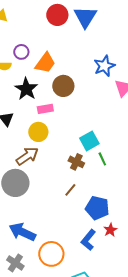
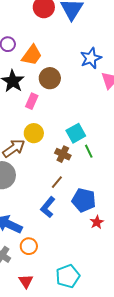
pink rectangle: (45, 109) -> (32, 101), turned -56
yellow circle: (38, 132) -> (34, 133), moved
blue L-shape: (88, 240) -> (48, 207), moved
orange circle: (51, 254) -> (29, 246), moved, size x0.7

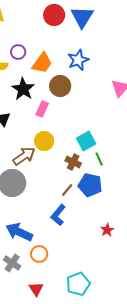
blue star: (91, 58) -> (78, 60), moved
blue pentagon: (84, 200) -> (90, 185), moved

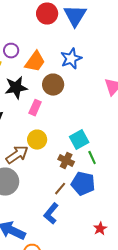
black star: (23, 89) -> (16, 88), turned 30

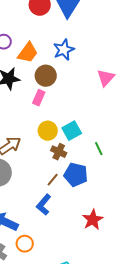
pink rectangle: (35, 108) -> (39, 98), moved
yellow circle: (37, 140) -> (48, 131), moved
green line: (92, 158) -> (99, 149), moved
red star: (100, 229) -> (93, 220), size x1.5

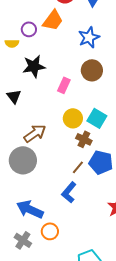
orange trapezoid: (28, 53) -> (53, 20), moved
brown circle: (46, 76) -> (92, 70), moved
cyan square: (72, 131) -> (97, 118), turned -30

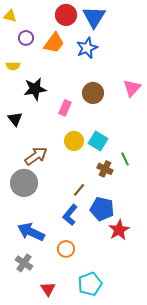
purple circle: (29, 29) -> (26, 38), moved
blue star: (89, 37) -> (87, 48), moved
brown cross: (84, 139) -> (105, 169), moved
blue pentagon: (101, 162) -> (102, 209), moved
orange circle: (50, 231) -> (66, 249), moved

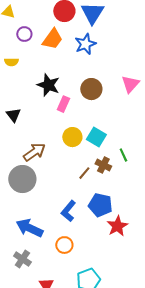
black star: (35, 89) -> (48, 85), moved, turned 30
brown line: (79, 190) -> (84, 173), moved

